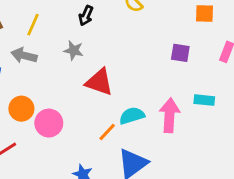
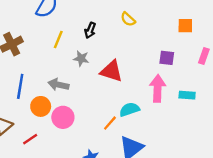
yellow line: (33, 25) -> (58, 40), moved
gray arrow: (24, 55) -> (58, 85), moved
red triangle: (99, 82) -> (111, 71), moved
pink arrow: (169, 115) -> (158, 88), moved

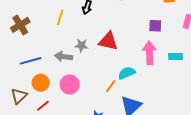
gray star: (81, 59) -> (81, 45), moved
blue line: (20, 86) -> (31, 61), turned 70
orange circle: (41, 106) -> (41, 83), moved

